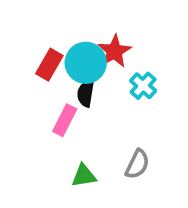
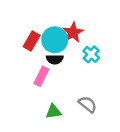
black semicircle: (86, 93) -> (55, 59), turned -98
gray semicircle: (137, 164) -> (88, 104), turned -78

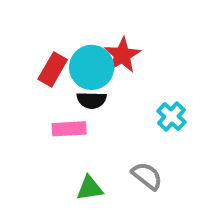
cyan cross: (91, 54) -> (171, 117), moved
pink rectangle: (41, 76) -> (69, 129), turned 60

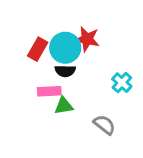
red star: (122, 55) -> (87, 39), turned -30
green triangle: (90, 188) -> (64, 106), moved

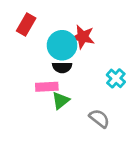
red rectangle: (38, 49) -> (26, 25), moved
green triangle: (64, 106) -> (61, 100), turned -30

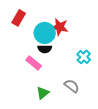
pink rectangle: (47, 87) -> (34, 63), turned 42
green triangle: (61, 100) -> (43, 93), moved

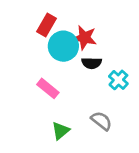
red rectangle: (19, 18) -> (46, 25), moved
black semicircle: (45, 49) -> (92, 63), moved

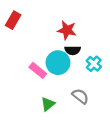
red rectangle: (46, 25) -> (13, 20), moved
cyan circle: (63, 46) -> (58, 63), moved

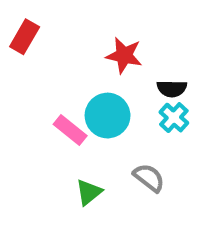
black semicircle: (73, 50) -> (172, 89), moved

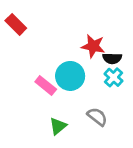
red rectangle: (25, 37) -> (16, 24), turned -75
red star: (124, 55) -> (93, 46), moved

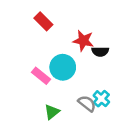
red rectangle: (16, 24) -> (43, 21), moved
cyan cross: (114, 77) -> (101, 99), moved

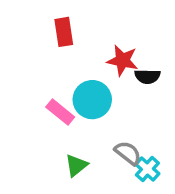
red rectangle: (43, 21) -> (64, 32), turned 36
cyan cross: (101, 99) -> (147, 169), moved

